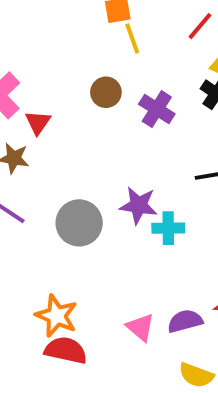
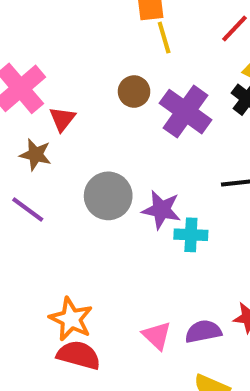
purple cross: (157, 109) -> (186, 112), size x1.4
gray circle: (79, 223) -> (108, 196), moved

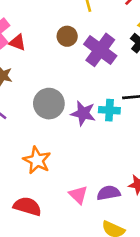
red triangle: (62, 119) -> (17, 43), moved, turned -48
cyan cross: (191, 235) -> (109, 110), moved
orange star: (71, 319) -> (37, 160), moved

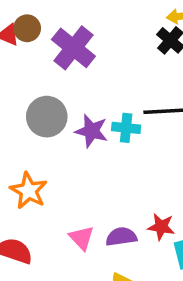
brown circle: (67, 36) -> (27, 28), moved
purple cross: (100, 50) -> (73, 48), moved

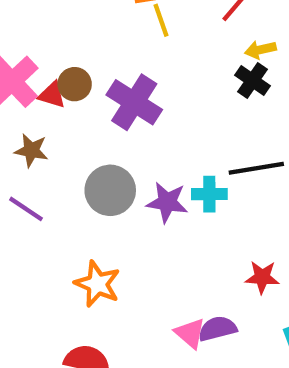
red star: (161, 227) -> (262, 277), moved
pink triangle: (82, 238) -> (190, 333), moved

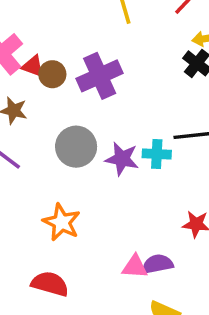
brown circle: (75, 84) -> (52, 74), moved
purple cross: (134, 102) -> (100, 76), turned 30
pink triangle: (190, 333) -> (135, 267), turned -40

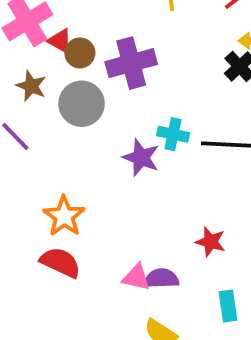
gray circle: (76, 147) -> (82, 104), moved
cyan cross: (157, 154) -> (173, 134), moved
red semicircle: (50, 284) -> (60, 262), moved

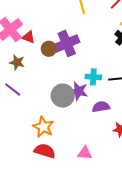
brown circle: (80, 53) -> (49, 49), moved
gray circle: (82, 104) -> (63, 96), moved
purple semicircle: (161, 279) -> (101, 107), moved

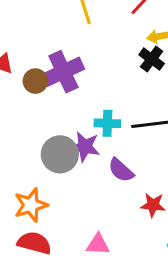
purple semicircle: (101, 107) -> (121, 170), turned -126
orange star: (43, 127) -> (31, 205), turned 30

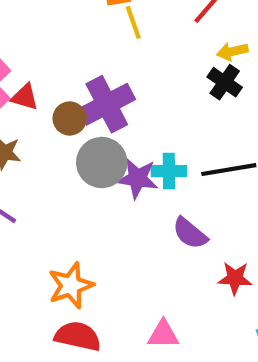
purple star: (85, 147) -> (138, 178), moved
gray circle: (60, 154) -> (102, 163), moved

